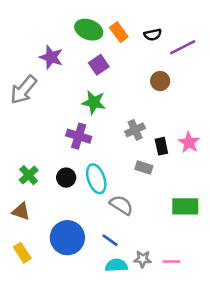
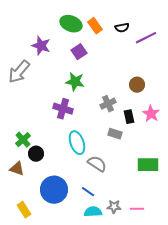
brown circle: (160, 81) -> (137, 85), moved
black circle: (66, 178) -> (36, 154), moved
yellow rectangle: (22, 253) -> (24, 210), moved

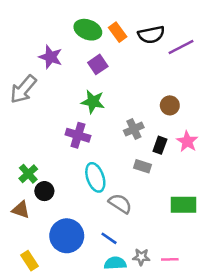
black semicircle: (122, 28) -> (151, 35), size x1.5
black rectangle: (129, 117) -> (160, 145), turned 32

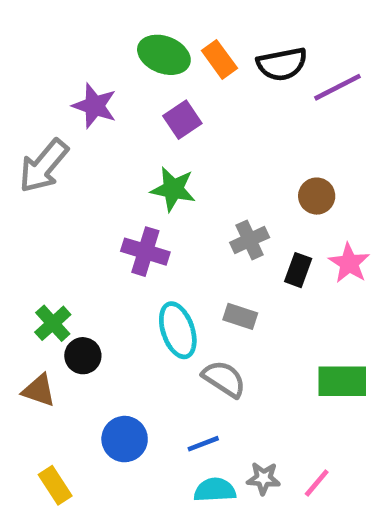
gray rectangle: (142, 166) -> (240, 316), moved
blue circle: (67, 236) -> (125, 439), size x0.7
blue line: (109, 238) -> (203, 444), turned -56
pink line: (170, 259) -> (317, 483), turned -49

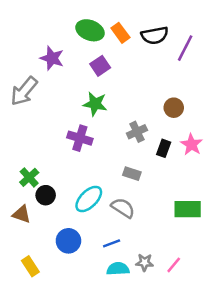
purple line: (337, 87) -> (185, 48), turned -36
cyan ellipse: (178, 330) -> (89, 199), moved, turned 64

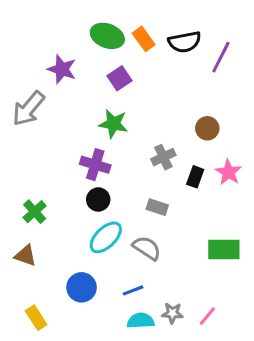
black circle: (46, 195) -> (98, 199), moved

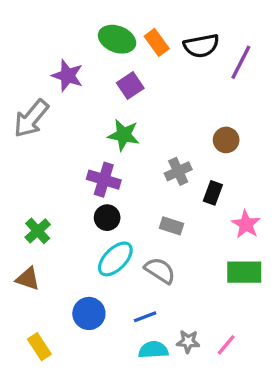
pink star: (228, 172) -> (246, 224), moved

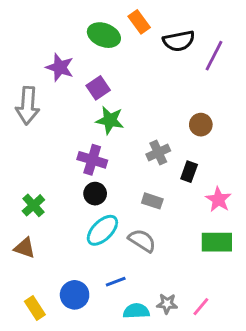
orange rectangle: (157, 42) -> (139, 22), moved
purple square: (130, 85) -> (98, 88), moved
gray arrow: (31, 118) -> (28, 106), turned -36
blue circle: (89, 313) -> (75, 295), moved
blue line: (145, 317) -> (116, 282), moved

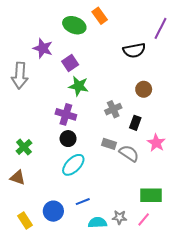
black semicircle: (179, 41) -> (134, 50), moved
purple line: (214, 56) -> (160, 28), moved
gray semicircle: (142, 241) -> (129, 153), moved
green rectangle: (217, 242) -> (151, 195), moved

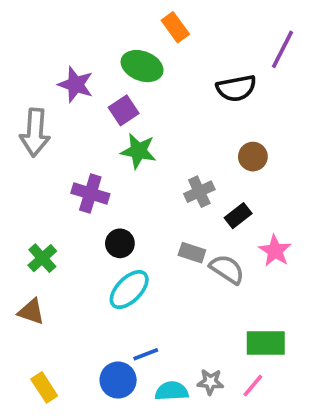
green ellipse: (74, 25) -> (142, 66), moved
purple cross: (66, 114) -> (90, 193), moved
black rectangle: (135, 123) -> (238, 216), turned 32
blue circle: (53, 211) -> (118, 380), moved

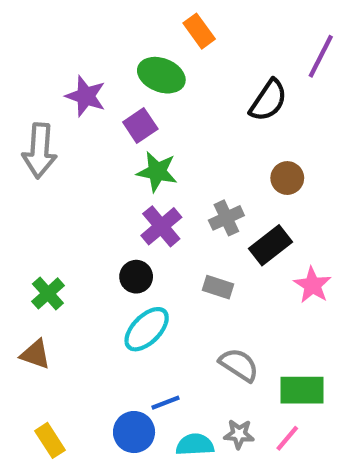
black semicircle: (236, 88) -> (268, 100), turned -45
purple cross: (90, 193) -> (161, 226), moved, turned 33
black rectangle: (238, 216) -> (270, 245), size x1.4
gray semicircle: (227, 269) -> (239, 365), moved

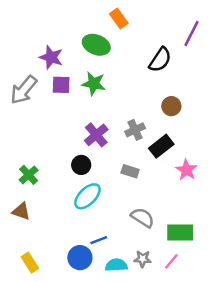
purple square: (140, 126) -> (61, 85), moved, turned 36
gray arrow: (40, 151) -> (24, 90), turned 36
green star: (157, 172) -> (94, 84), moved

